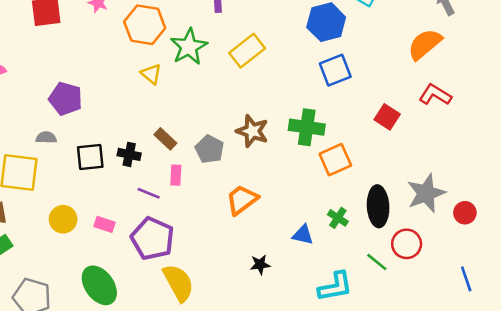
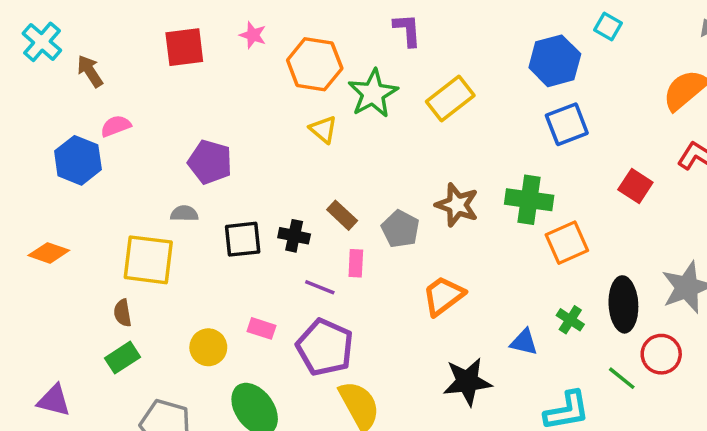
yellow circle: (63, 219) -> (208, 347), moved
black star: (260, 265) -> (467, 382), size x1.8

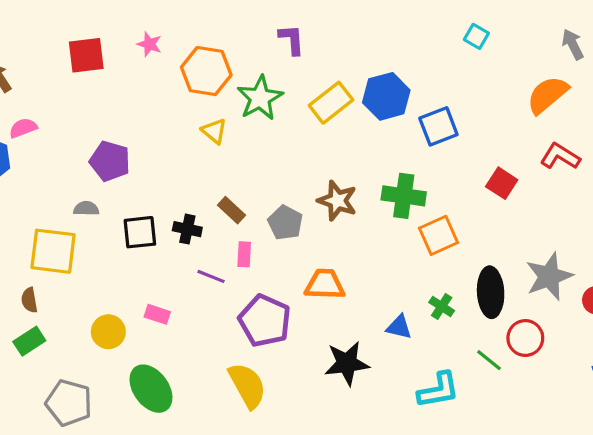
blue hexagon: (555, 61) -> (386, 96), moved
orange trapezoid: (443, 296) -> (325, 284), turned 39
purple pentagon: (325, 347) -> (265, 321), moved

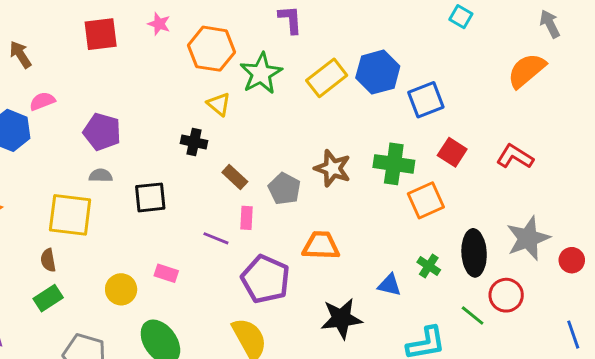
red L-shape: (560, 156) -> (515, 157), moved
purple pentagon: (110, 161) -> (102, 132), moved
red square: (502, 183) -> (452, 152), moved
black cross: (187, 229) -> (194, 142), moved

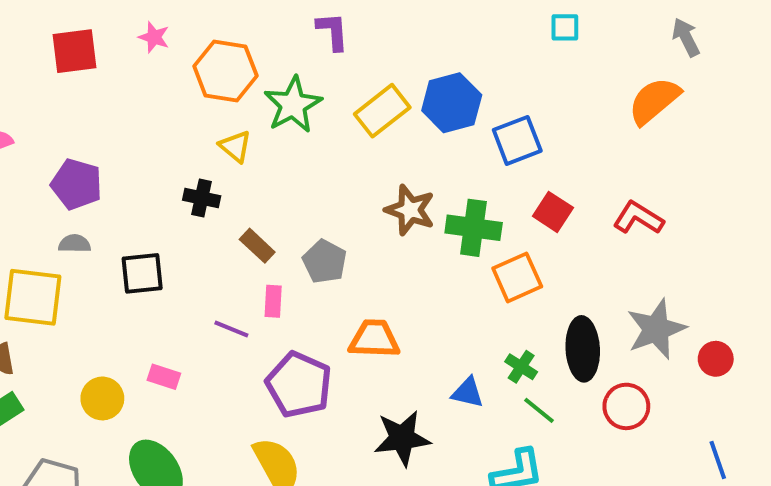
cyan square: (461, 17) -> (565, 27), turned -30
brown star: (333, 168) -> (410, 210), moved
green line: (473, 316) -> (539, 410), moved

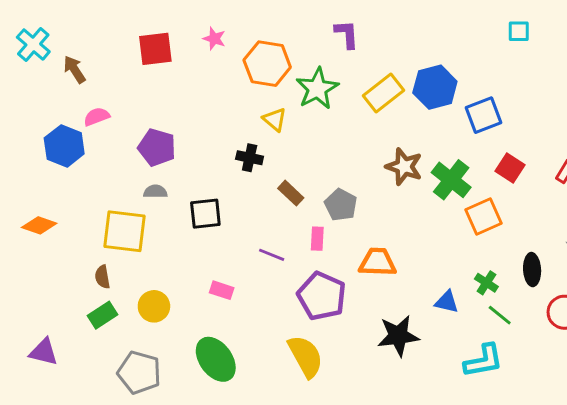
green cross: (474, 228) -> (451, 180), turned 30
pink rectangle: (273, 301) -> (317, 239), moved
black ellipse: (583, 349) -> (532, 270), size x0.7
yellow circle: (102, 398) -> (154, 306), moved

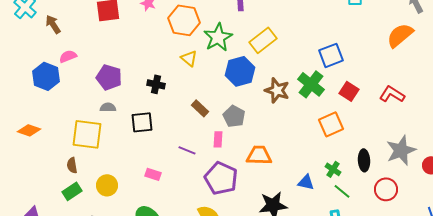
blue hexagon: (435, 87) -> (240, 71), moved
black cross: (250, 158) -> (156, 84), moved
green cross: (451, 180) -> (311, 84), moved

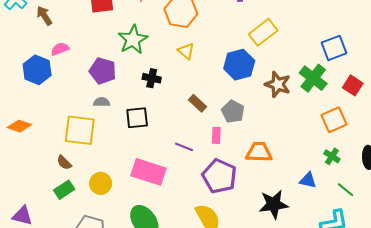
green star: (218, 37) -> (133, 40), moved
brown semicircle: (72, 165) -> (64, 163), turned -35
green cross: (333, 169) -> (332, 156), moved
pink rectangle: (153, 174) -> (149, 172), size x2.0

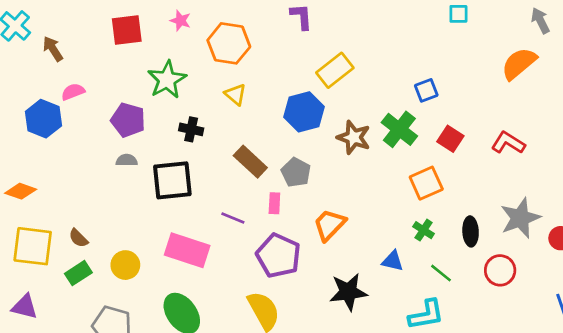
blue square: (334, 48) -> (426, 90), size x0.7
brown rectangle: (198, 103) -> (250, 162), size x1.4
black square: (137, 118) -> (172, 180), size x1.4
yellow square: (80, 130) -> (33, 246), moved
orange trapezoid: (259, 152) -> (330, 225), turned -48

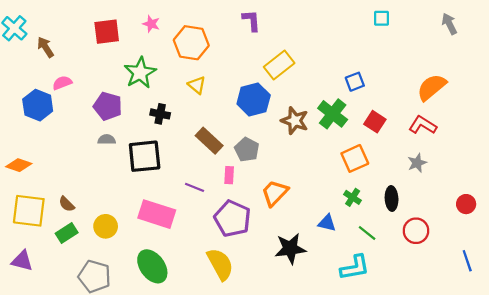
orange semicircle: (519, 64) -> (432, 87), moved
gray star: (520, 218) -> (417, 163), moved, size x0.6

